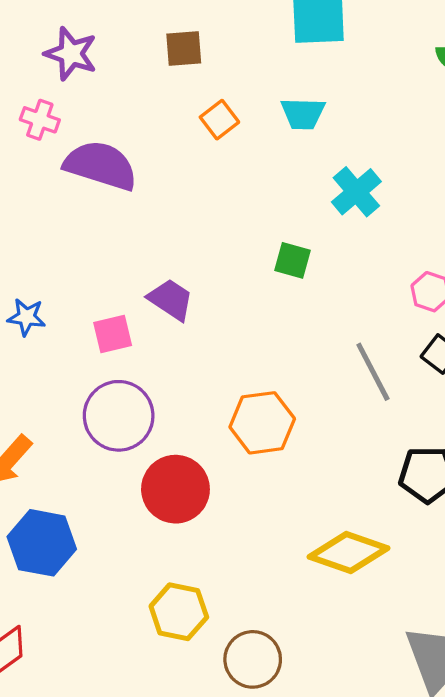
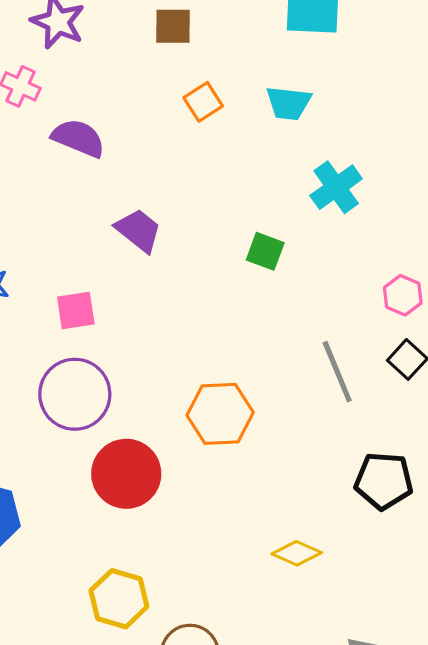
purple semicircle: (101, 165) -> (78, 138), size x0.7
purple trapezoid: (171, 300) -> (138, 230), moved
yellow diamond: (349, 552) -> (297, 553), size x0.6

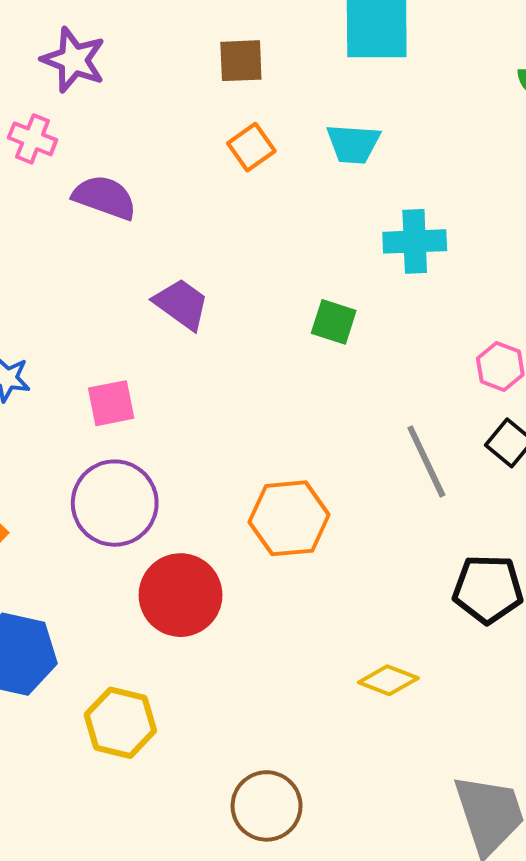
brown square: (173, 26) -> (241, 61), moved
cyan cross: (336, 187) -> (415, 241), turned 36
yellow hexagon: (119, 599) -> (120, 723), moved

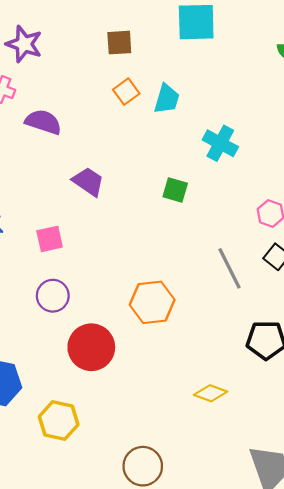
cyan trapezoid: (353, 144) -> (167, 99), moved, turned -76
cyan cross: (415, 241) -> (220, 143), turned 32
purple circle: (115, 503) -> (53, 296), size x0.7

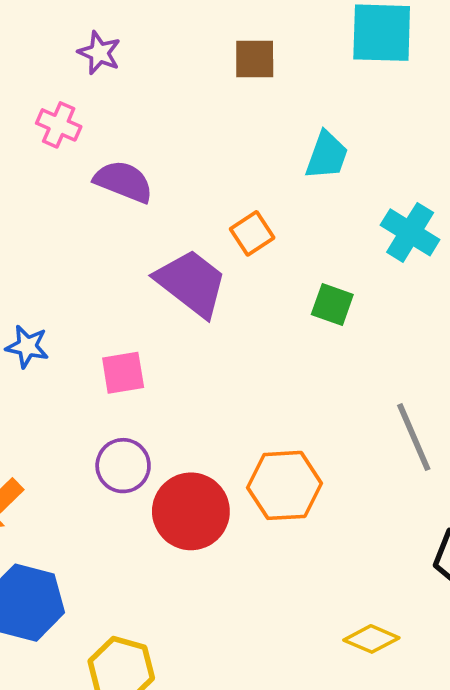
purple star: (24, 44) -> (99, 53), size x0.7
orange square: (126, 92) -> (252, 233), moved
purple trapezoid: (88, 182) -> (191, 283), size x1.4
red circle: (91, 347) -> (191, 511), moved

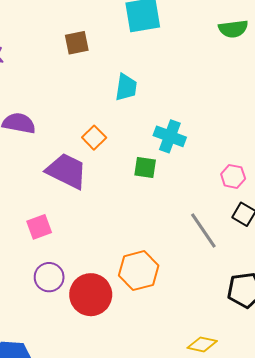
cyan cross: (410, 232) -> (170, 136), moved

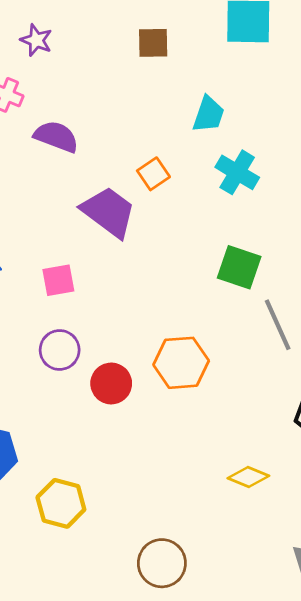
cyan cross: (170, 136) -> (237, 172), moved
green square: (145, 167) -> (239, 267), moved, size x1.4
red circle: (91, 295) -> (111, 383), size x0.7

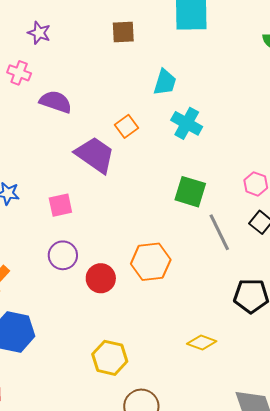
yellow hexagon: (61, 503) -> (110, 358), moved

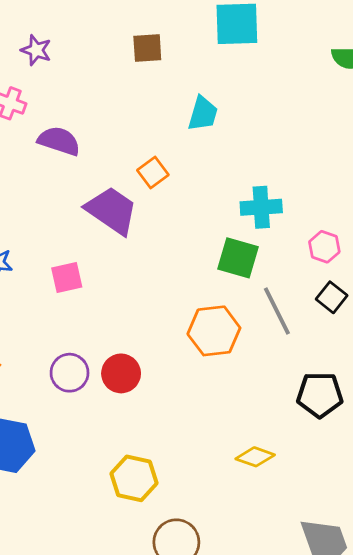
cyan cross: (187, 123) -> (261, 207), moved, turned -32
purple circle: (63, 255) -> (70, 373), moved
orange hexagon: (151, 262) -> (214, 331), moved

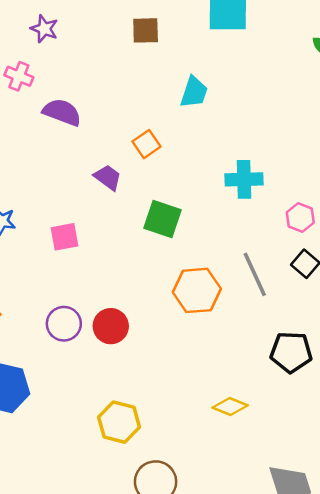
purple trapezoid: (112, 211) -> (108, 177), size x0.6
green square: (238, 258) -> (162, 219), moved

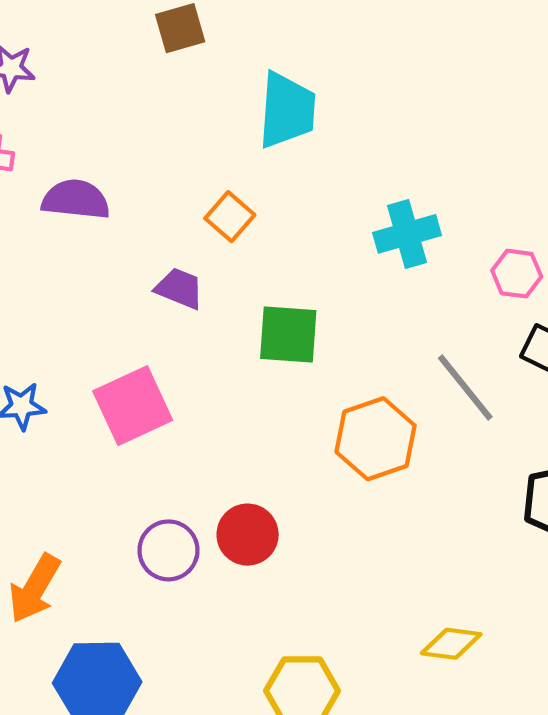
cyan trapezoid: (194, 92) -> (287, 110), size x1.4
pink square: (64, 237) -> (133, 406), size x1.5
yellow diamond: (230, 407) -> (451, 644), moved

